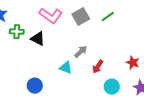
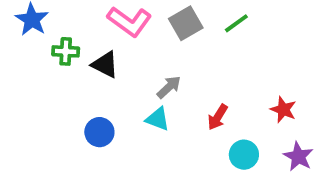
gray arrow: (81, 52) -> (169, 87), moved
blue circle: (35, 86) -> (99, 132), moved

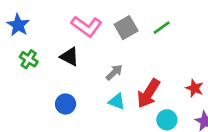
green cross: (66, 51) -> (29, 59), moved, turned 30
red arrow: (218, 117) -> (148, 93), size x1.6
cyan triangle: (158, 119) -> (117, 101), moved

